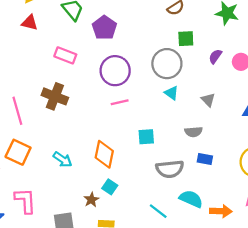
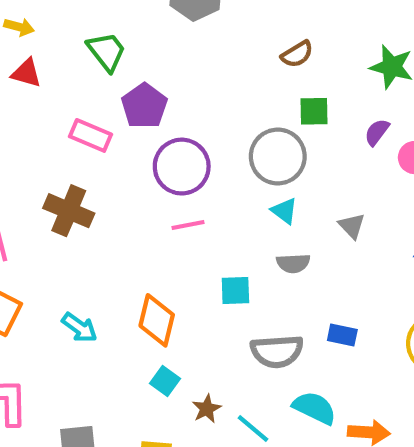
purple pentagon: (104, 28) -> (144, 106), moved
purple semicircle: (215, 56) -> (377, 132), moved
gray semicircle: (194, 132) -> (293, 263), moved
brown star: (91, 200) -> (207, 409), moved

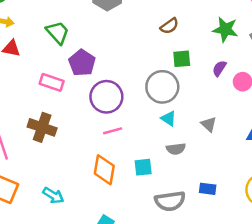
orange diamond: (157, 320) -> (104, 170), moved

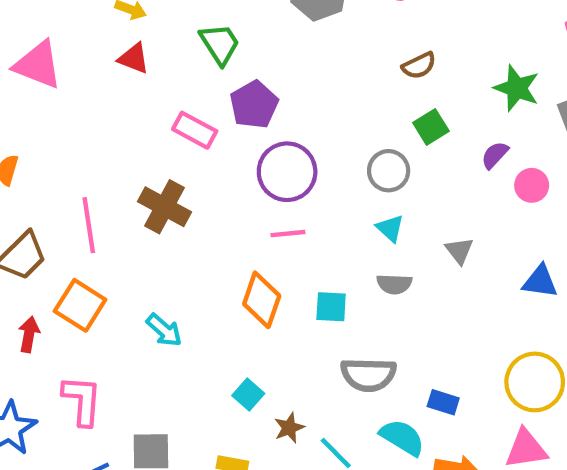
green square: (182, 59) -> (431, 127), turned -36
gray circle: (162, 87) -> (389, 171), size x0.7
blue rectangle: (208, 189) -> (443, 402), moved

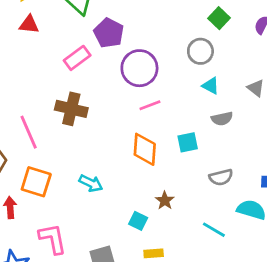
pink rectangle: (195, 130) -> (77, 58), turned -50
gray semicircle: (368, 375) -> (221, 177), size x0.7
cyan square: (248, 395) -> (138, 221), moved
brown star: (289, 428) -> (165, 200), moved

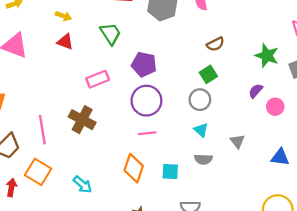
green square: (219, 18) -> (208, 74), moved
purple pentagon: (109, 33) -> (144, 64), moved, turned -30

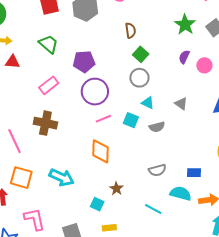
brown semicircle: (215, 44) -> (130, 30), moved, turned -56
green star: (267, 56) -> (185, 25), turned 30
cyan square: (170, 171) -> (131, 120), moved, turned 35
cyan arrow: (82, 185) -> (62, 177), size x1.4

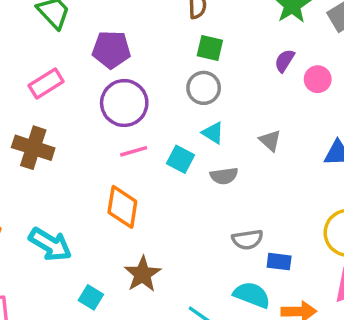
green square: (141, 54) -> (210, 48), turned -35
gray semicircle: (157, 170) -> (248, 240), moved
brown star: (116, 189) -> (142, 274), size x1.5
cyan square: (97, 204) -> (91, 297), moved

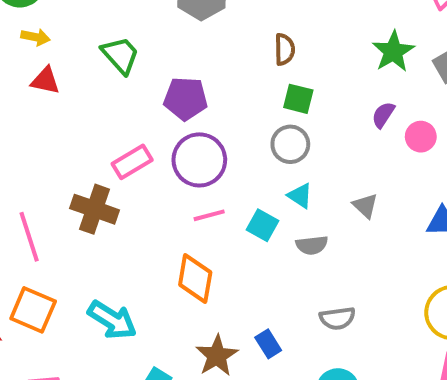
pink rectangle: (46, 83) -> (132, 162), moved
blue rectangle: (279, 262) -> (268, 344), moved, turned 50

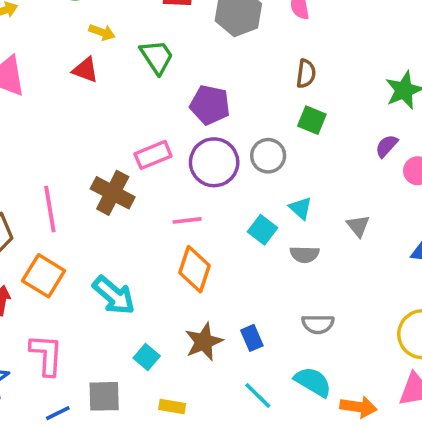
yellow arrow: (35, 37) -> (102, 32), moved
gray circle: (290, 144) -> (268, 156), moved
pink line: (209, 215) -> (187, 220), moved

